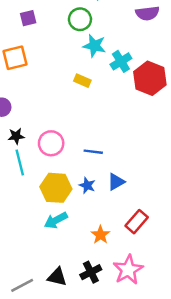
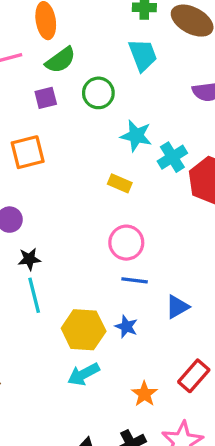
green circle: (80, 19) -> (98, 93), moved
pink circle: (51, 143) -> (126, 243), moved
blue triangle: (116, 182) -> (177, 307), moved

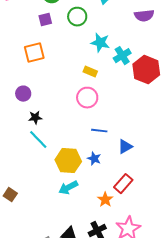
pink circle: (126, 243) -> (87, 98), moved
cyan line: (34, 295) -> (38, 140), turned -30
red rectangle: (194, 376) -> (123, 184), moved

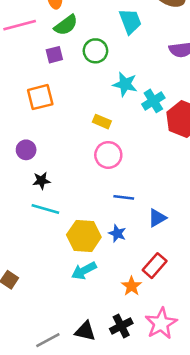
yellow rectangle: (90, 72) -> (102, 122), moved
cyan line: (38, 140) -> (45, 209), turned -30

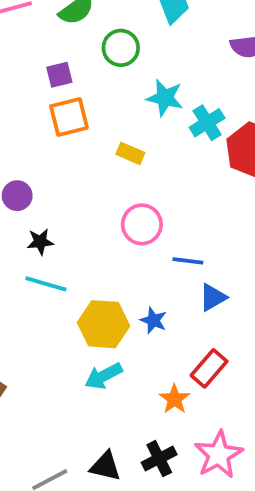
purple square: (54, 55) -> (59, 75), moved
orange square: (40, 97) -> (69, 117), moved
pink circle: (108, 155) -> (142, 224), moved
blue line: (124, 197) -> (188, 261), moved

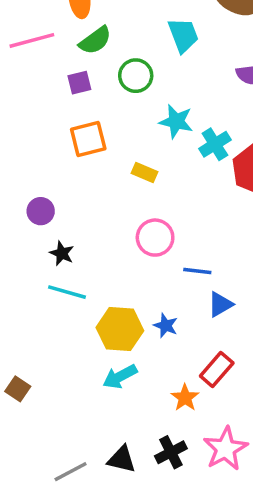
purple square: (59, 75) -> (79, 83), moved
black star: (40, 242) -> (62, 253), turned 30

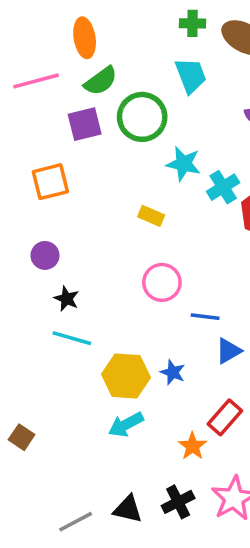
green circle: (136, 76) -> (142, 117), size x1.4
purple square: (79, 83) -> (85, 124), size x1.4
orange square: (88, 139) -> (50, 182), moved

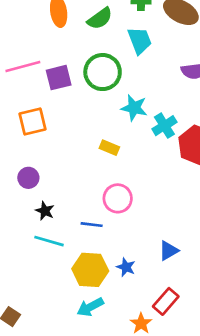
pink line: (36, 81) -> (23, 67), moved
green semicircle: (101, 81) -> (100, 18), moved
blue line: (205, 317) -> (92, 225), moved

